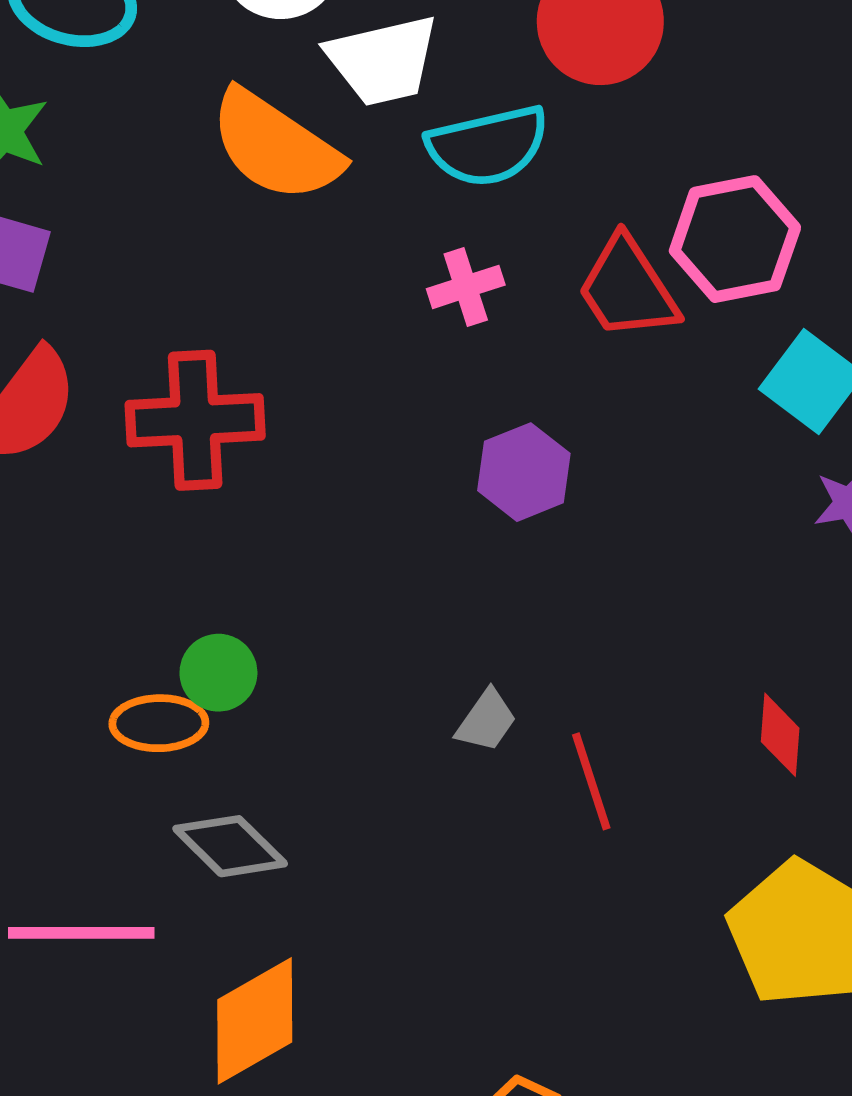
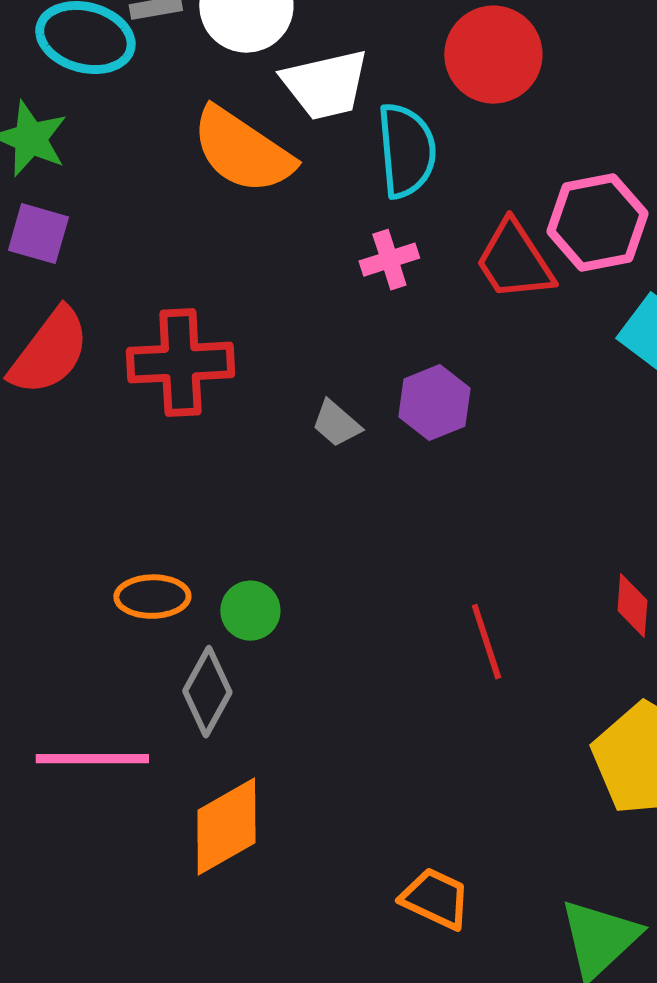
cyan semicircle: (488, 146) -> (406, 151), turned -82
green circle: (218, 673) -> (250, 611), moved
gray trapezoid: (486, 721) -> (336, 424), moved, turned 96
gray diamond: (230, 846) -> (207, 692), turned 74

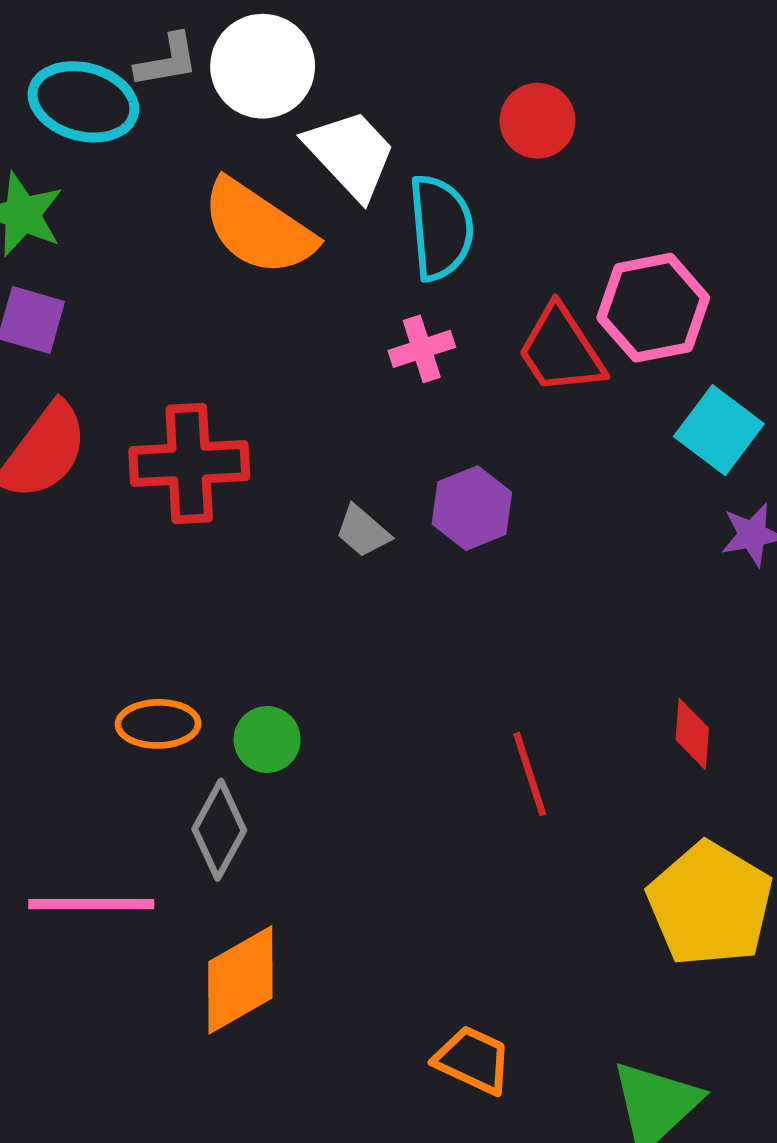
red circle: (493, 55) -> (538, 121), size x0.7
white trapezoid: (325, 85) -> (351, 154), turned -120

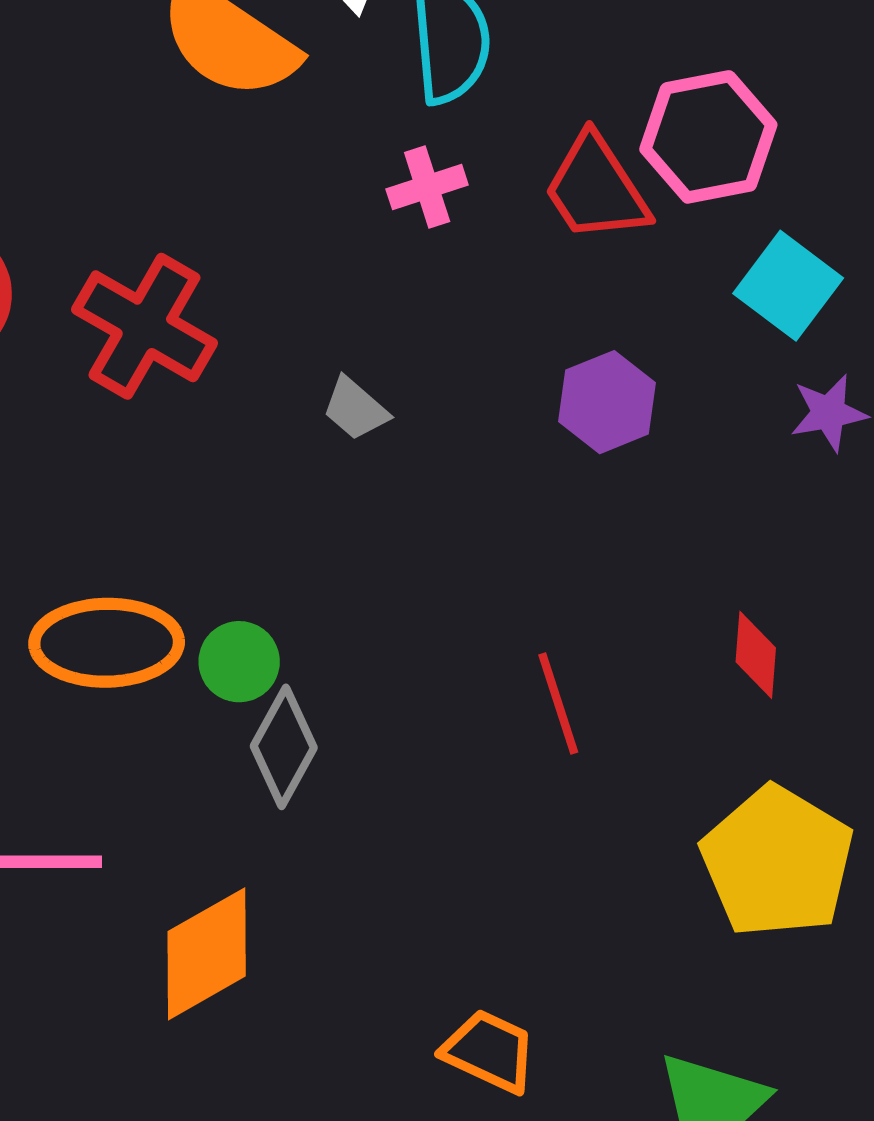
red cross: (189, 464) -> (144, 326), turned 33
purple hexagon: (472, 508) -> (607, 402), moved
orange ellipse: (158, 724) -> (107, 643), size x1.5
gray diamond: (219, 830) -> (284, 747), moved

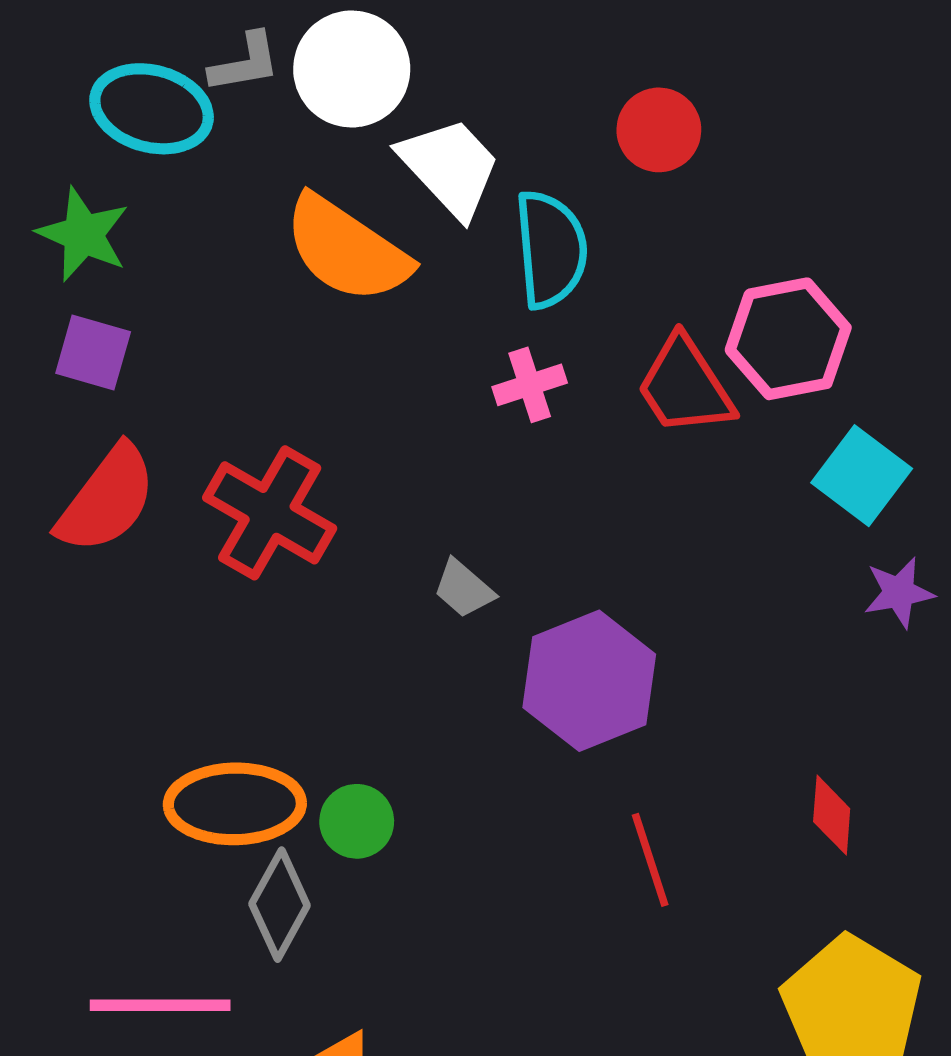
purple hexagon: (607, 402) -> (589, 681), moved, size x1.5
gray diamond: (284, 747) -> (280, 905), moved

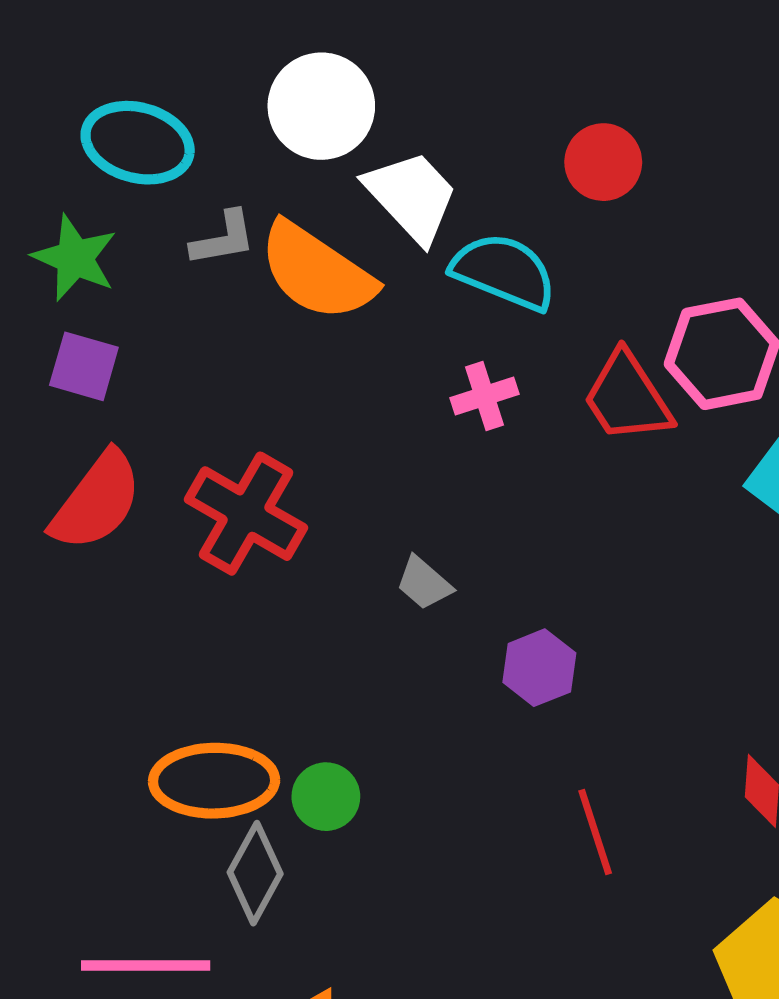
gray L-shape: (245, 63) -> (223, 239), moved
cyan semicircle: (551, 249) -> (504, 272), turned -63
purple hexagon: (589, 681) -> (539, 668), size x0.6

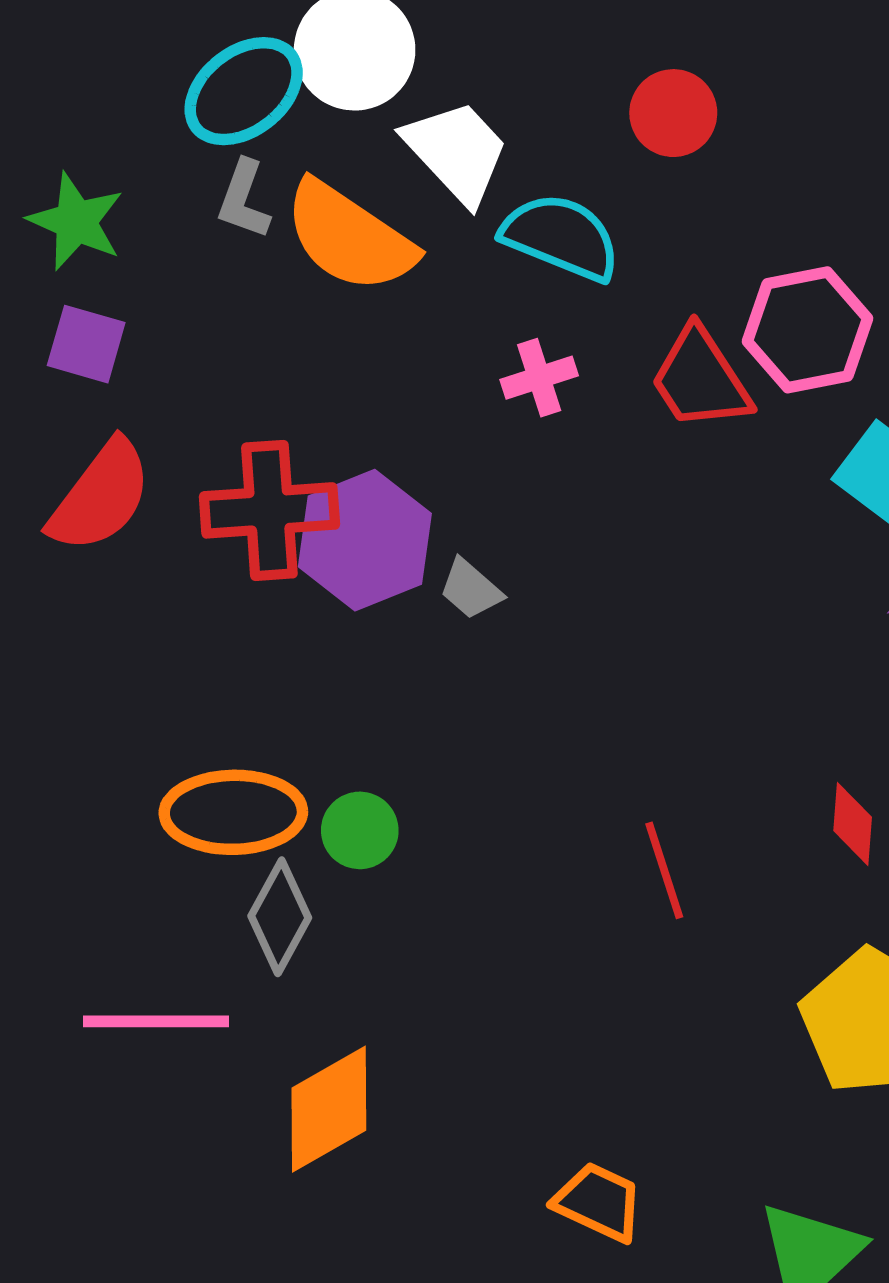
cyan ellipse: (138, 143) -> (244, 91), moved, turned -53
gray L-shape: (223, 239) -> (244, 200), turned 120
red cross: (246, 514) -> (269, 510), turned -34
purple hexagon: (539, 668) -> (365, 540), moved, size x1.6

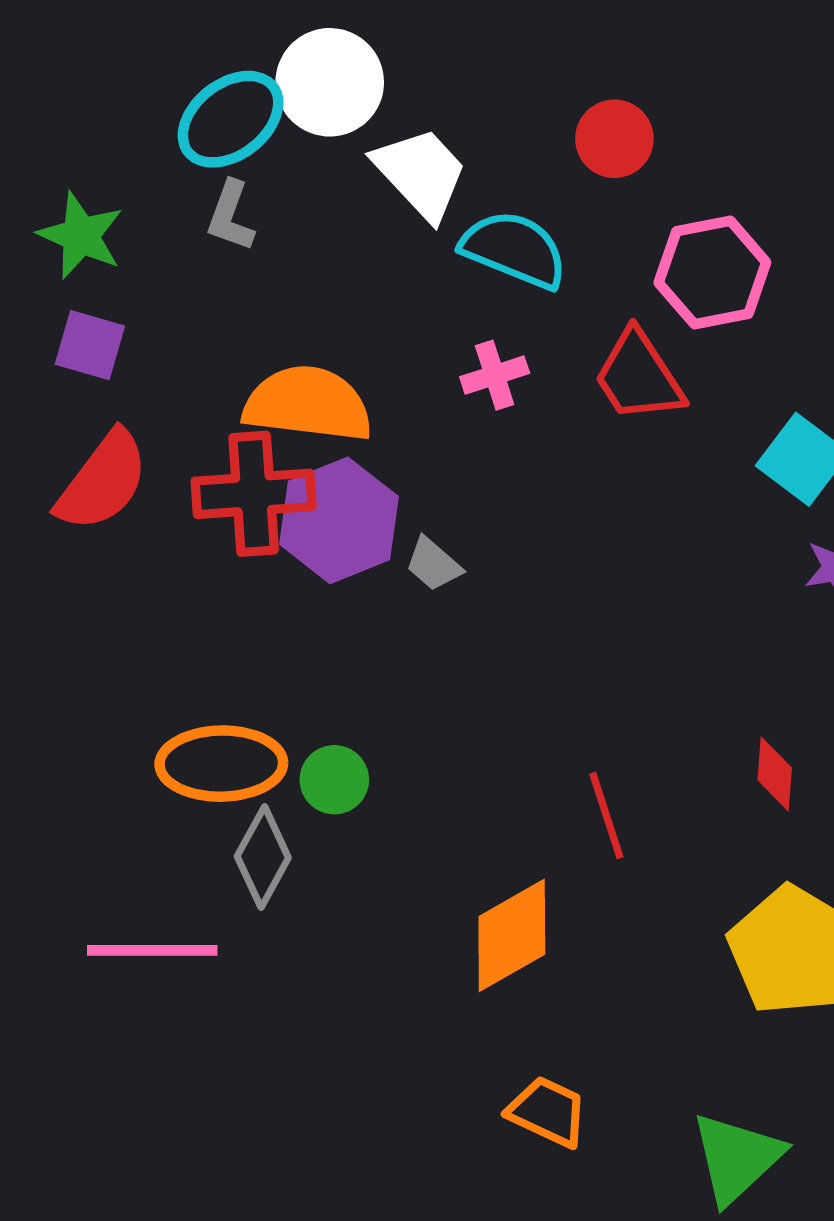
orange semicircle: (349, 237) -> (308, 404), moved, turned 153
pink hexagon: (807, 330) -> (712, 272), moved
orange diamond: (329, 1109) -> (512, 935), moved

